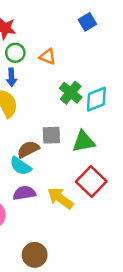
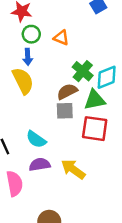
green triangle: (84, 142) -> (95, 100), moved
brown semicircle: (28, 149) -> (67, 92), moved
red square: (91, 182) -> (95, 129), moved, turned -36

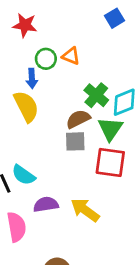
green circle: (31, 34) -> (46, 59), moved
green triangle: (95, 100) -> (110, 129), turned -45
cyan semicircle: (36, 139) -> (23, 175), moved

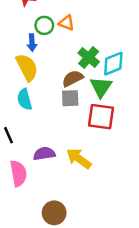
cyan semicircle: (23, 175) -> (25, 99), moved, turned 40

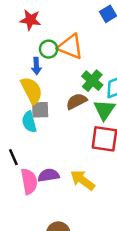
orange triangle: (66, 23) -> (70, 47), size x1.6
gray square: (70, 98) -> (40, 110), moved
pink semicircle: (18, 173) -> (29, 181), moved

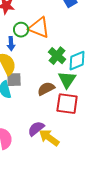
brown semicircle: (76, 101) -> (46, 89), moved
purple semicircle: (49, 175) -> (36, 129), moved, turned -30

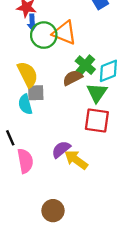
green circle: (21, 30) -> (44, 35), size x1.5
blue arrow: (11, 44) -> (32, 22), moved
brown semicircle: (46, 89) -> (73, 78), moved

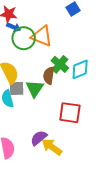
blue arrow: (32, 22) -> (14, 27), turned -64
brown semicircle: (73, 78) -> (49, 75), turned -54
green triangle: (97, 93) -> (35, 89), moved

